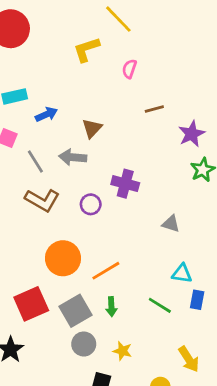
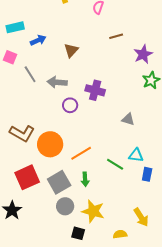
gray arrow: (73, 157) -> (57, 82), moved
brown L-shape: (42, 200) -> (22, 133), moved
green line: (160, 305) -> (115, 164), moved
yellow star: (122, 351) -> (93, 211), size x1.6

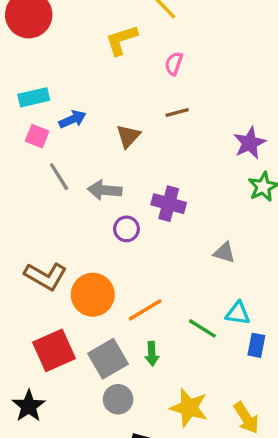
brown line: (116, 36) -> (177, 113), moved
pink square: (10, 57) -> (37, 136), moved
yellow star: (93, 211) -> (189, 408), moved

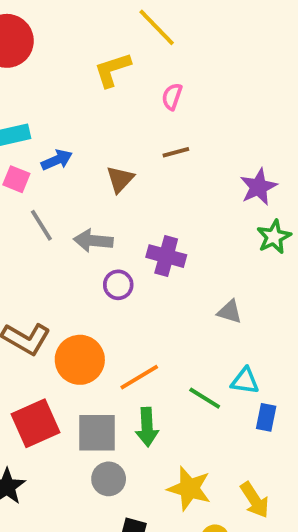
green arrow: (152, 354) -> (147, 427), size x1.4
gray square: (108, 359) -> (97, 433), turned 30

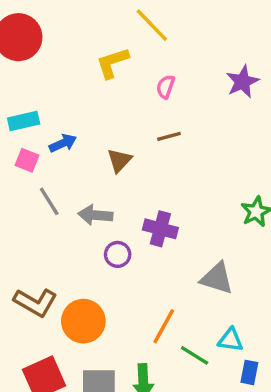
purple star: (258, 187) -> (242, 82), moved
gray triangle: (230, 312) -> (217, 278), size x1.5
orange line: (139, 377) -> (164, 326), moved, turned -30

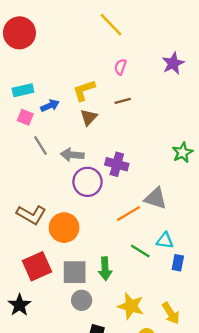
yellow L-shape: (112, 63) -> (84, 90), moved
purple circle: (118, 254) -> (87, 182), size x1.6
orange line: (164, 326) -> (129, 214), moved, turned 30

